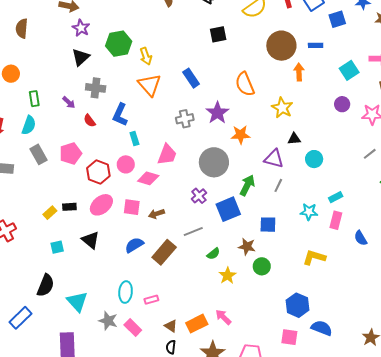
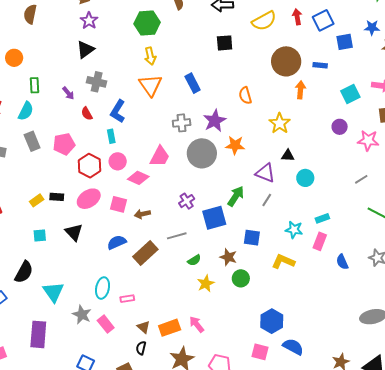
green hexagon: (119, 44) -> (147, 23), moved
orange semicircle: (245, 84) -> (245, 95), size x0.7
cyan rectangle: (134, 139) -> (111, 136), moved
gray circle: (214, 162) -> (202, 153), moved
yellow L-shape: (314, 257) -> (283, 261), moved

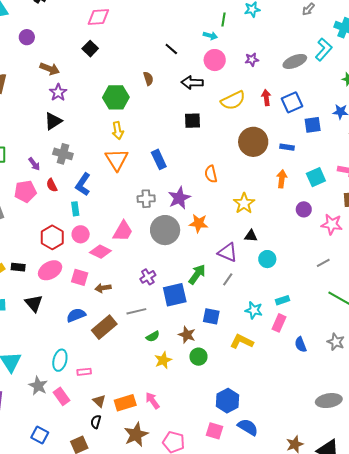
orange arrow: (300, 90) -> (282, 179), moved
pink pentagon: (64, 144) -> (25, 191), moved

